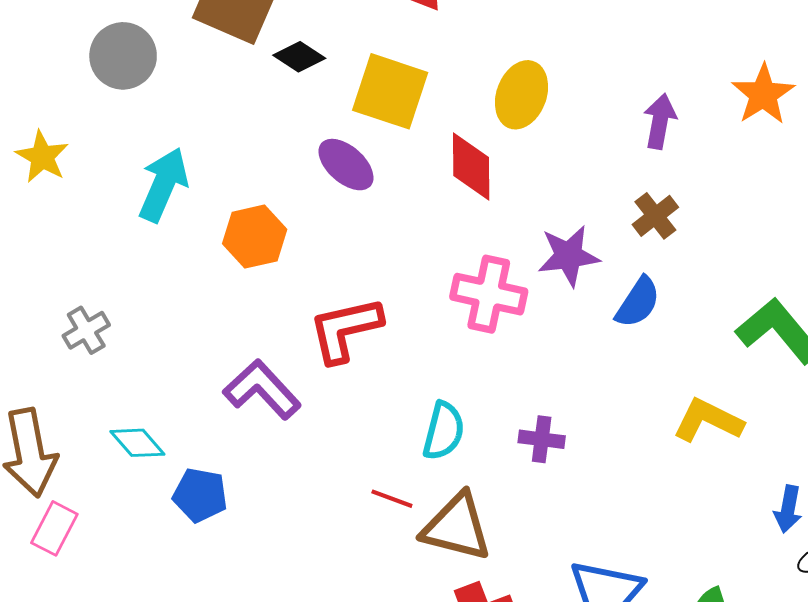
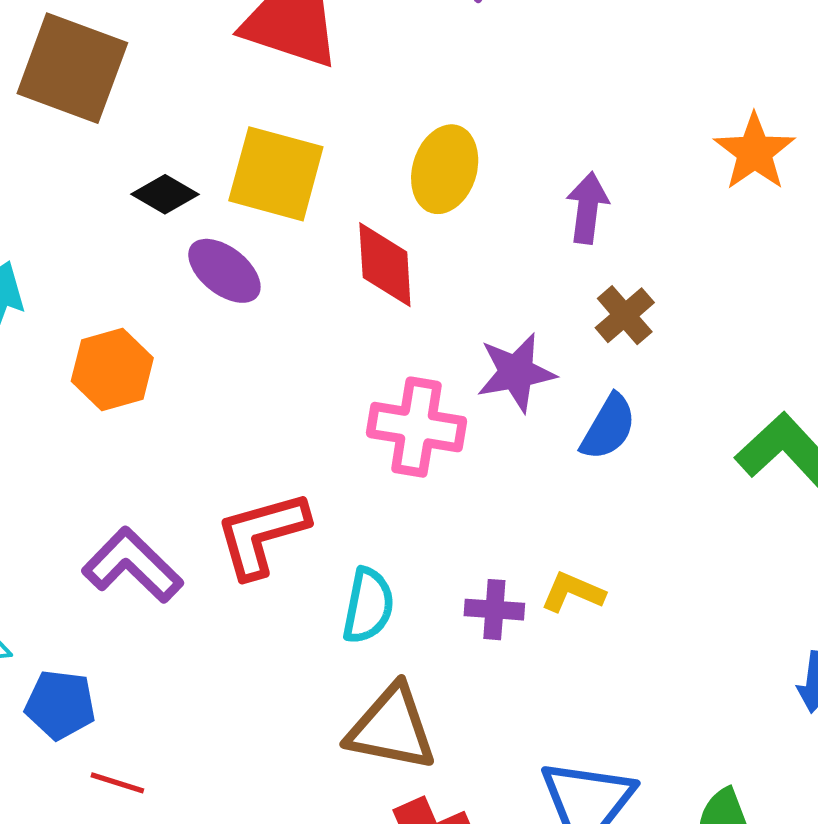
black diamond: (299, 57) -> (165, 194), moved
purple arrow: (660, 121) -> (588, 208), moved
red L-shape: (345, 329) -> (262, 534), moved
yellow L-shape: (708, 420) -> (573, 592), moved, size x0.7
red line: (392, 499) -> (117, 783), moved

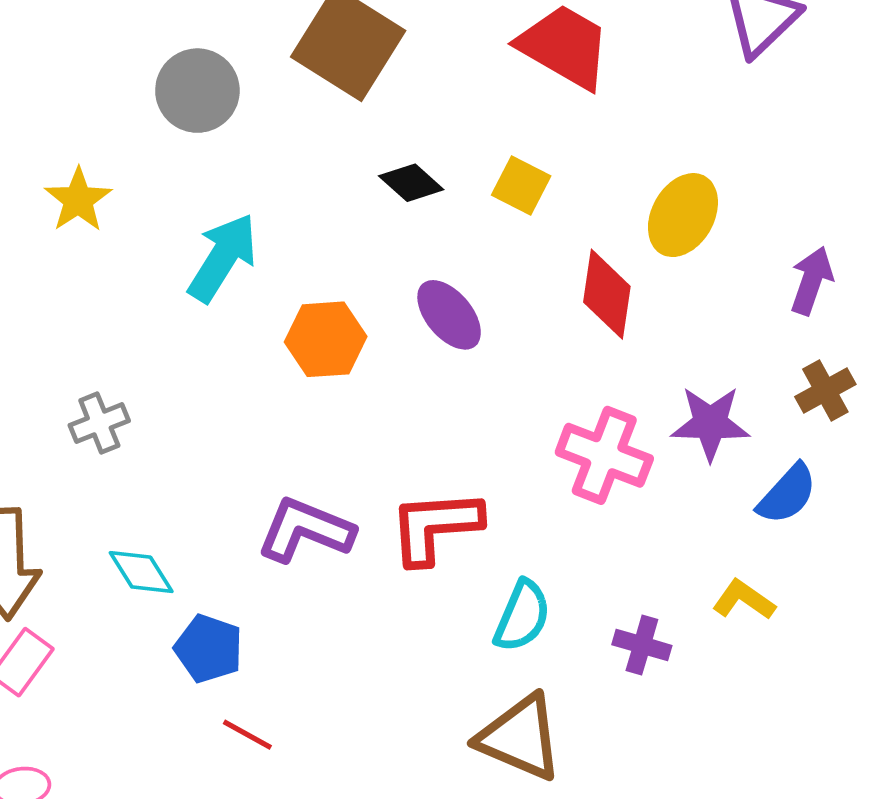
yellow square: (276, 174) -> (521, 186), size x0.6
purple ellipse: (224, 271) -> (449, 315), moved
purple L-shape: (132, 565) -> (306, 530), turned -34
yellow L-shape: (573, 592) -> (744, 600), moved

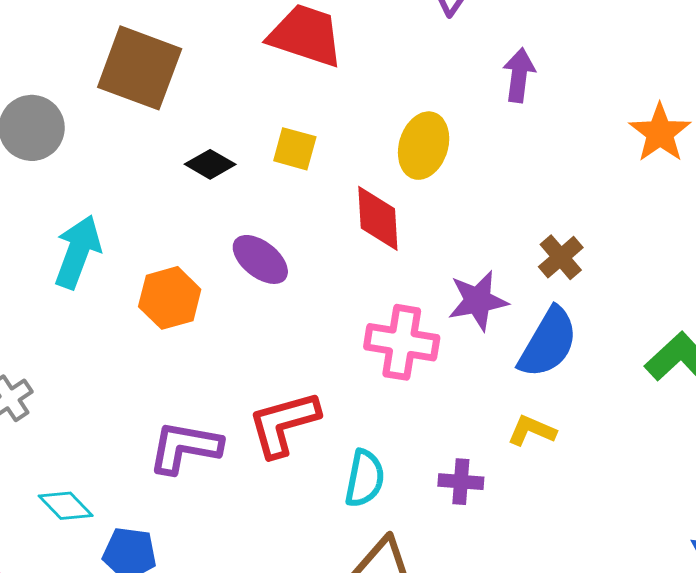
purple arrow: (811, 281) -> (519, 75), moved
blue semicircle: (787, 494) -> (548, 343), size x1.4

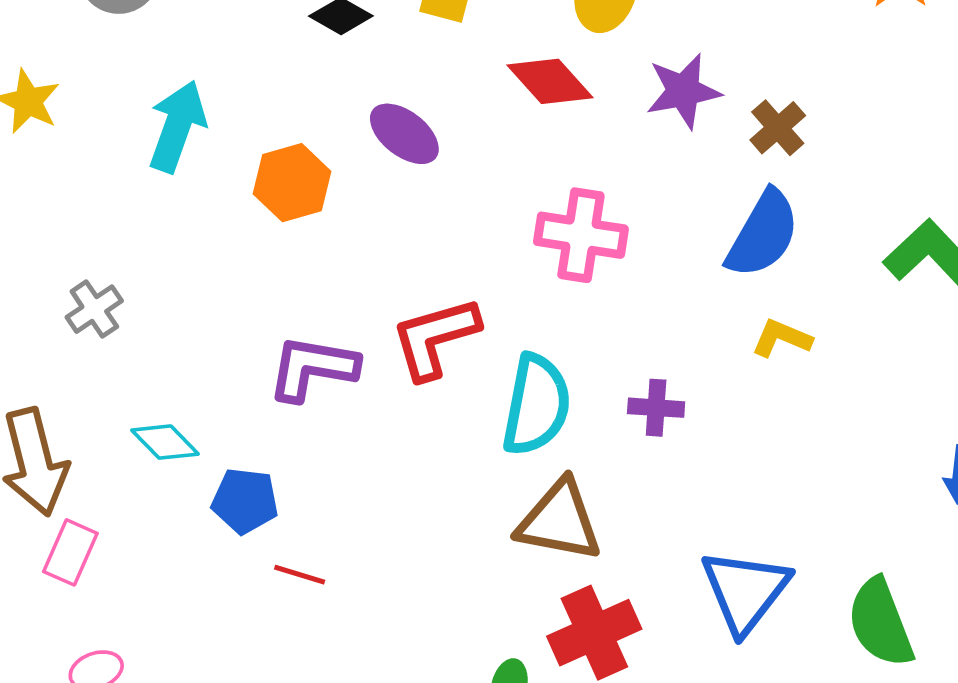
red diamond: (378, 218) -> (550, 81), turned -38
purple star: (478, 301) -> (683, 91), moved
yellow L-shape: (532, 431) -> (782, 338), moved
cyan semicircle: (365, 478) -> (536, 405), size x1.4

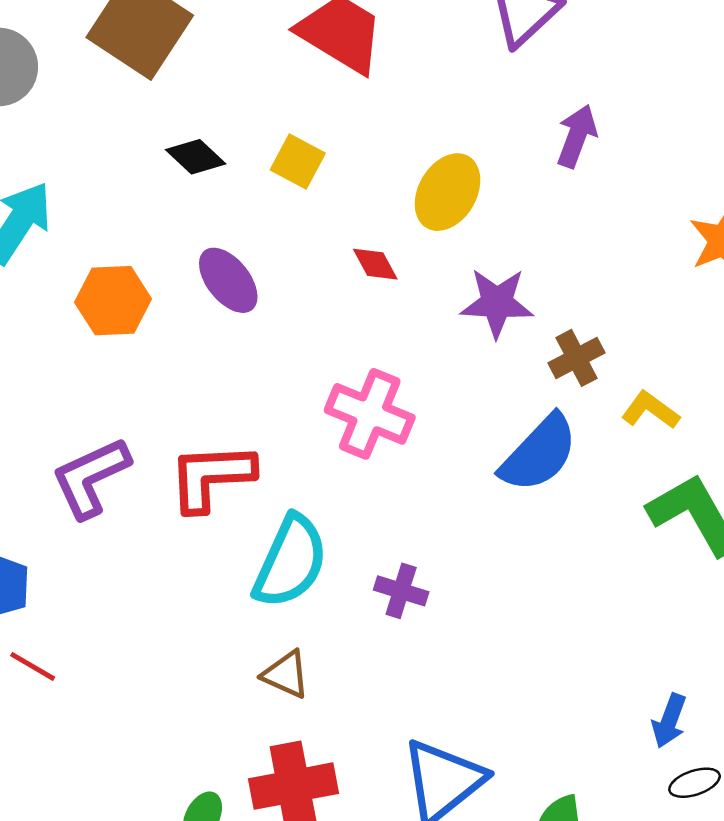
red diamond: (550, 81) -> (375, 264), size x0.6
yellow L-shape: (782, 338) -> (650, 410), moved
purple L-shape: (313, 368) -> (91, 477), turned -48
brown triangle: (559, 521) -> (286, 674), size x0.6

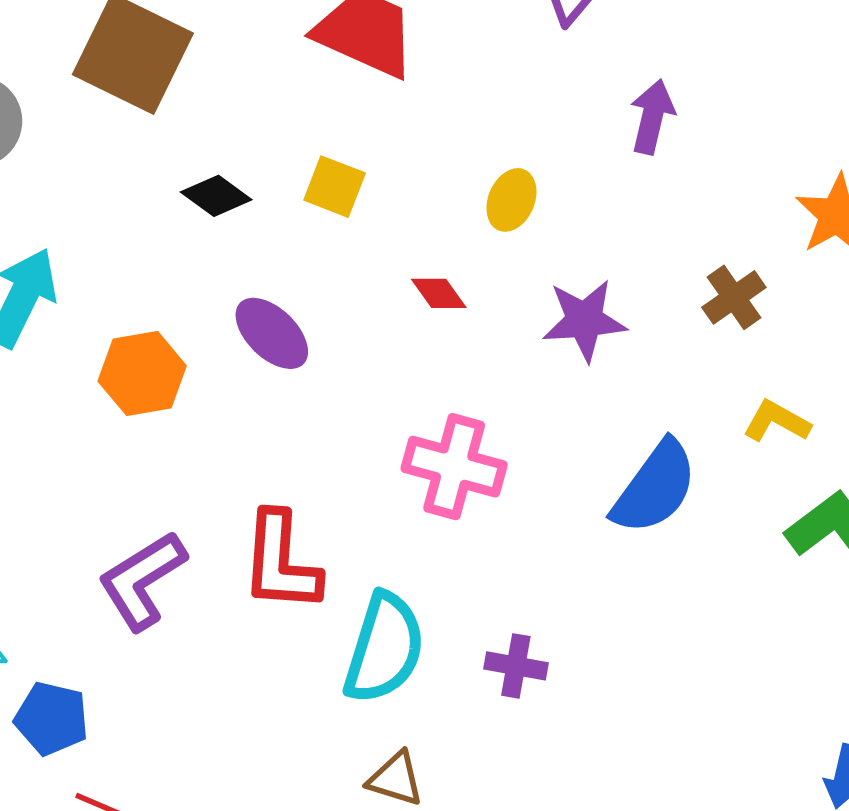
yellow ellipse: (448, 192) -> (511, 200), size x0.7
brown cross: (576, 358) -> (734, 297), moved
red L-shape: (211, 477) -> (281, 562), turned -76

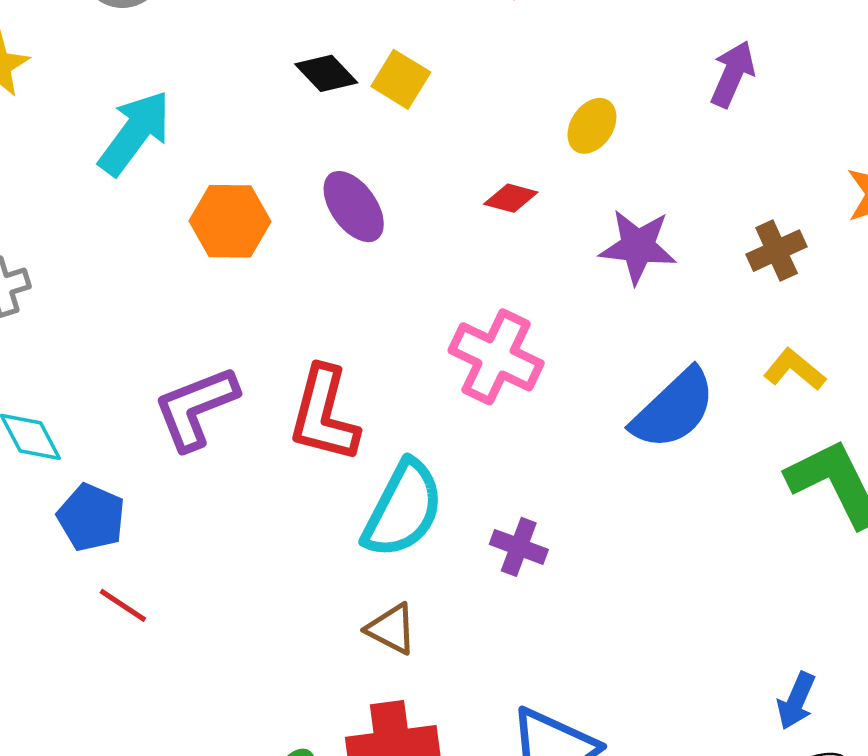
yellow square: (335, 187) -> (401, 79), moved
red diamond: (439, 293) -> (511, 198), turned -50

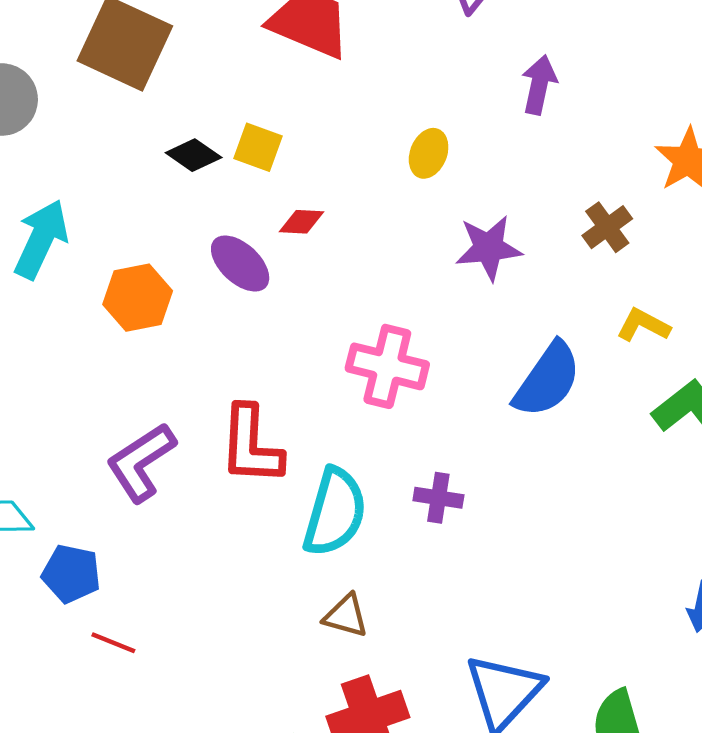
red diamond: (511, 198) -> (302, 222), moved
purple cross: (519, 547) -> (438, 498), moved

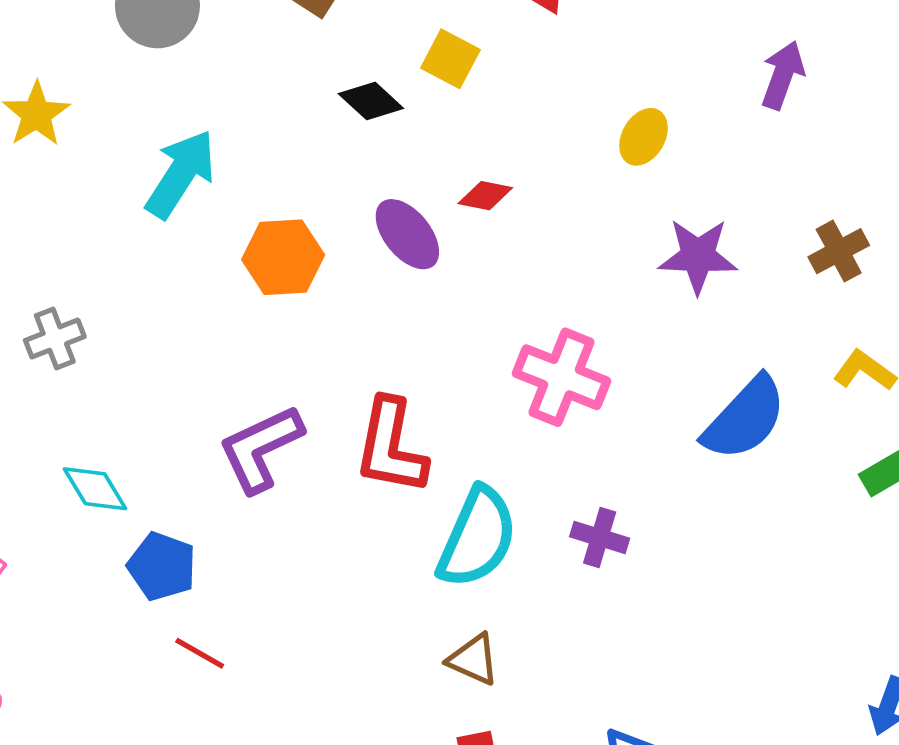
yellow square: (258, 147) -> (450, 59), moved

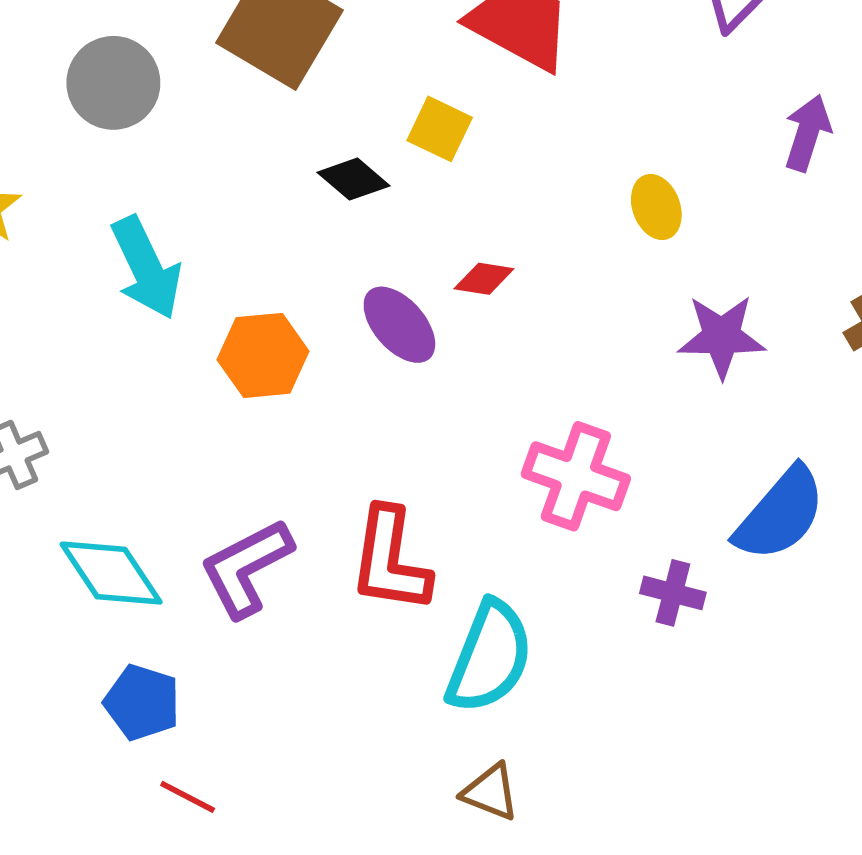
yellow ellipse: (644, 137) -> (656, 207), turned -48
cyan arrow: (181, 174) -> (146, 268), turned 124
cyan diamond: (95, 489) -> (111, 573), moved, size x1.4
purple cross: (600, 538) -> (673, 593), moved

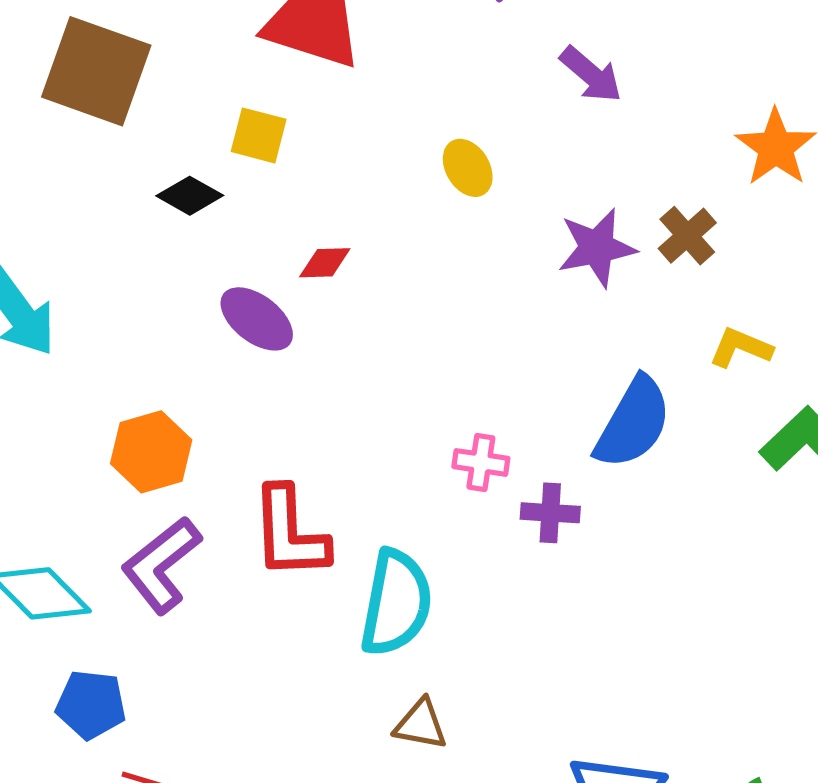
purple arrow: (807, 133) -> (591, 75), turned 124
purple star: (721, 336) -> (597, 248), moved
orange hexagon: (263, 355) -> (151, 452), moved
pink cross: (576, 476) -> (481, 462), moved, size x0.6

